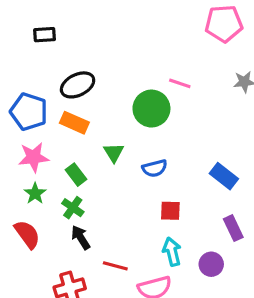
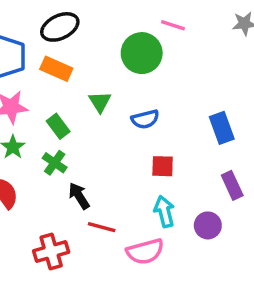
blue rectangle: (224, 176) -> (222, 128), turned 32
black arrow: (81, 237) -> (79, 196), moved

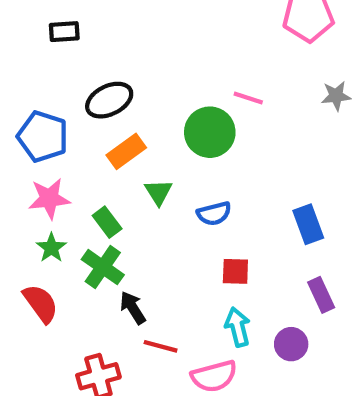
orange rectangle: (56, 69) -> (126, 151), moved, turned -60
green cross: (55, 163) -> (103, 267), size x1.4

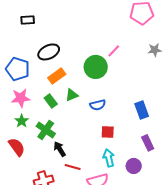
pink line: (248, 98) -> (114, 51), turned -64
green triangle: (158, 192) -> (72, 95), turned 40
green rectangle: (107, 222) -> (51, 101), moved

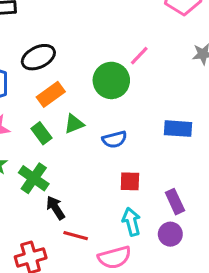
blue rectangle: (142, 110) -> (178, 129), moved, turned -66
purple rectangle: (148, 143) -> (175, 202), moved

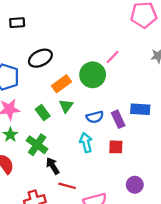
orange rectangle: (51, 94) -> (62, 84), moved
green triangle: (74, 124) -> (66, 106), turned -32
red square: (130, 181) -> (116, 147), moved
purple rectangle: (175, 202) -> (118, 119), moved
cyan arrow: (132, 222) -> (86, 143), moved

